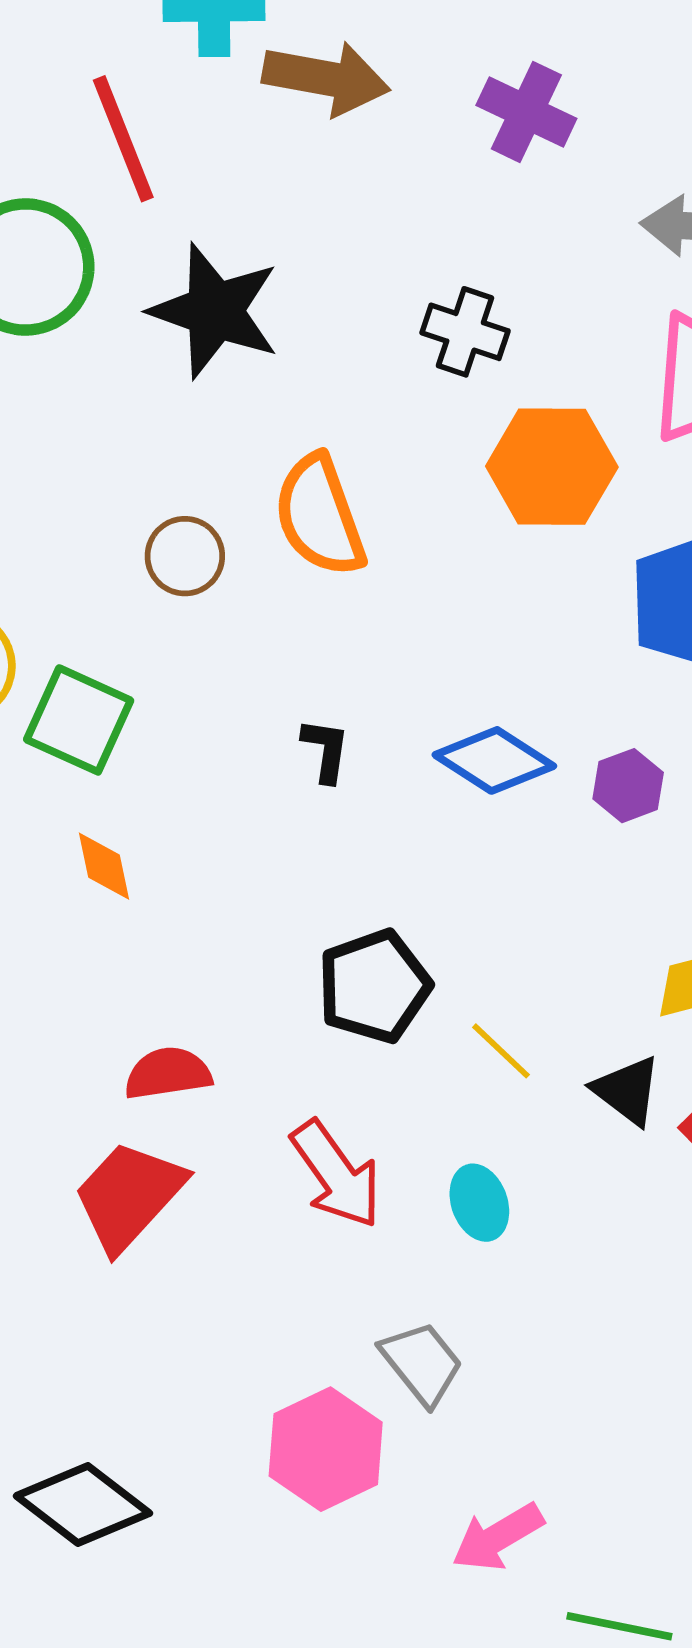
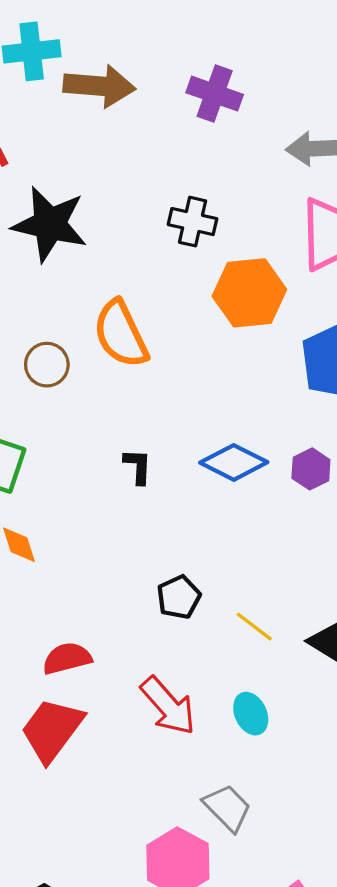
black pentagon: (374, 986) -> (179, 597), size x0.7

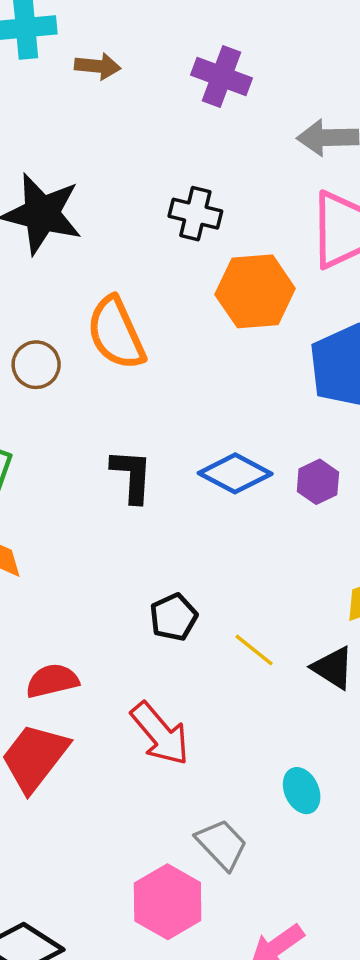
brown arrow: (99, 86) -> (98, 66), size x0.6
black L-shape: (138, 466) -> (132, 476), size x1.4
cyan ellipse: (251, 714) -> (302, 791), moved

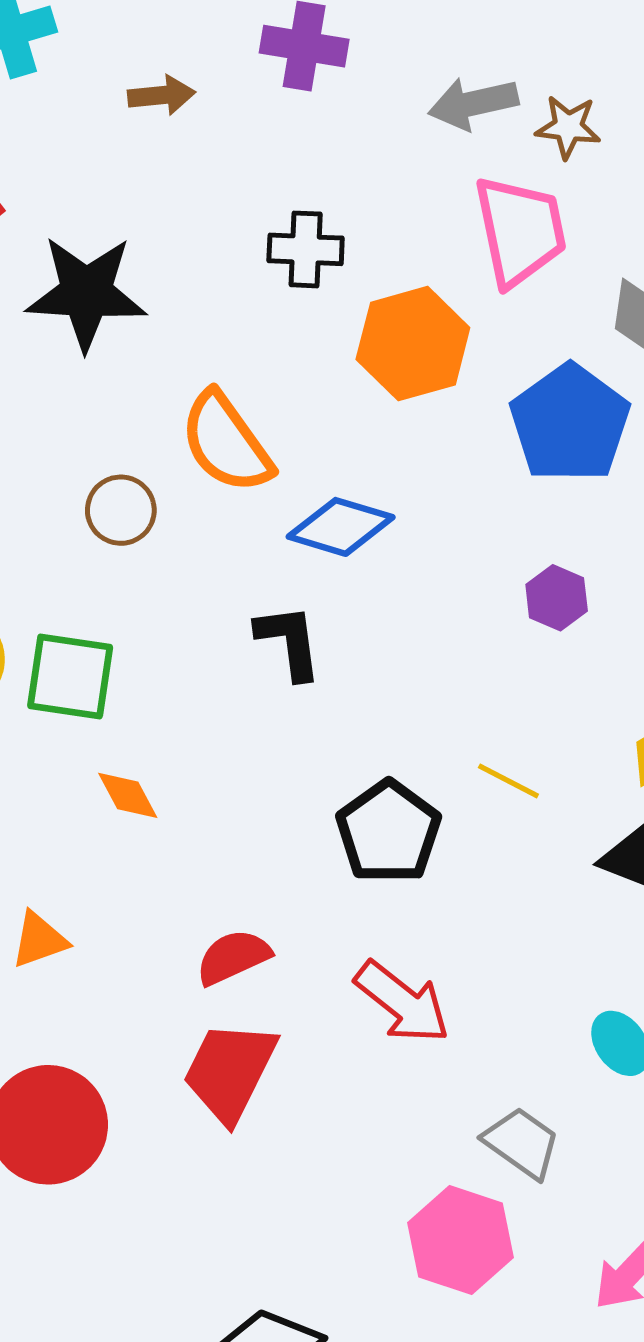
brown arrow: (98, 66) -> (162, 95), moved
blue diamond: (235, 473) -> (341, 527), moved
black pentagon: (173, 617) -> (388, 832), size x1.5
yellow line: (254, 650) -> (508, 781), moved

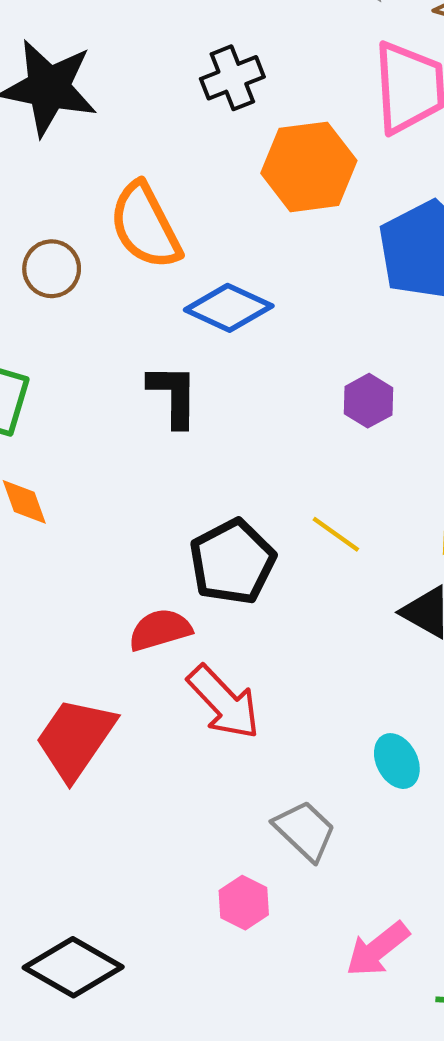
black cross: (306, 249) -> (232, 78), turned -32
purple hexagon: (557, 598) -> (368, 401), moved
red semicircle: (233, 957) -> (160, 630), moved
pink hexagon: (461, 1240) -> (244, 903), size x0.6

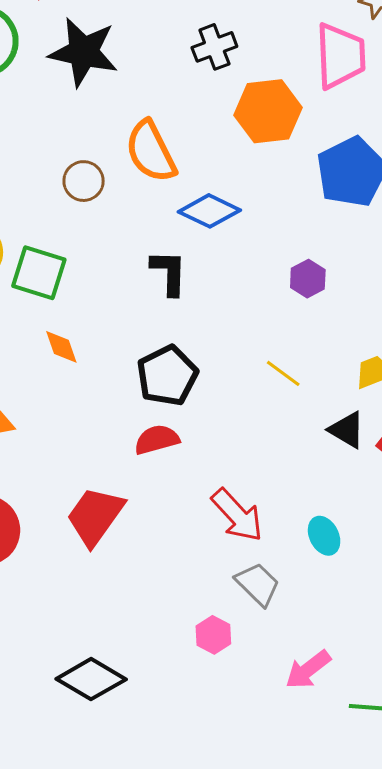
black pentagon: (232, 562) -> (167, 376), moved
red arrow: (224, 702) -> (237, 515), moved

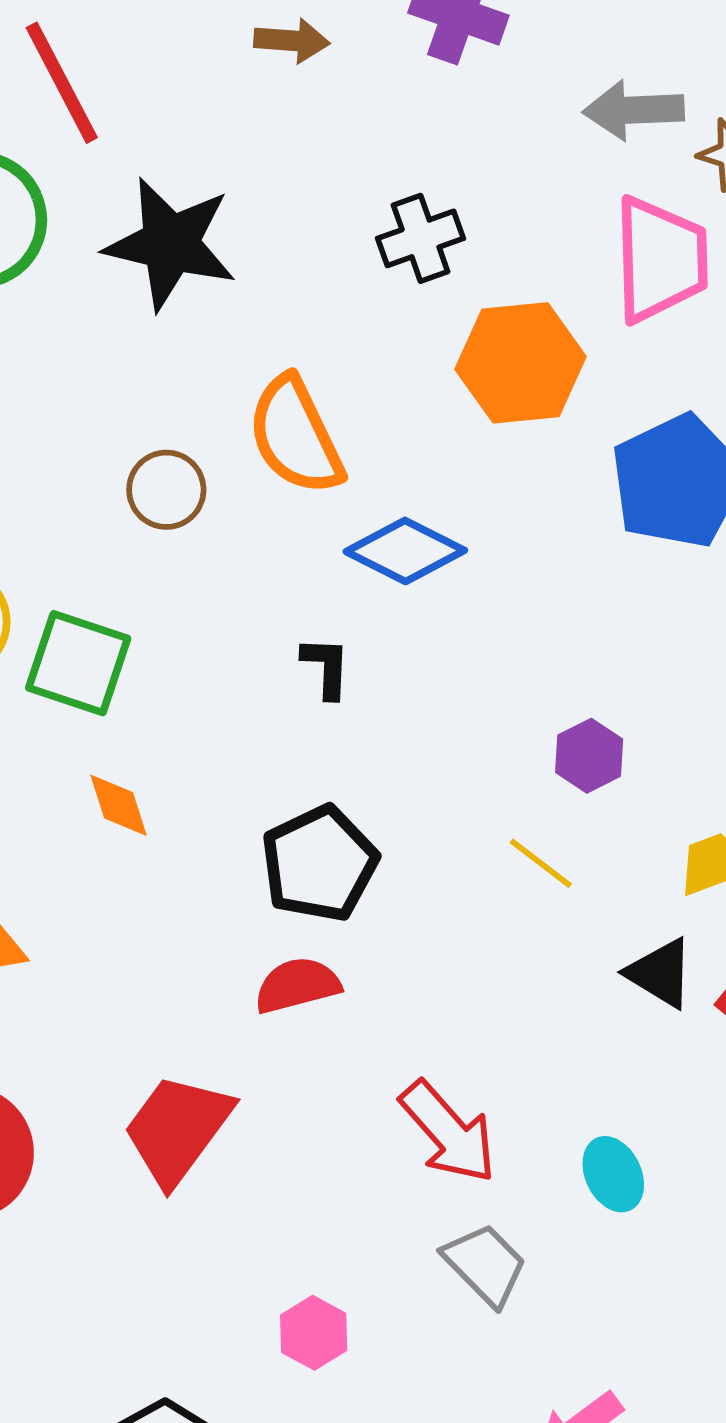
black L-shape: (169, 273) -> (326, 667), size x0.7
purple hexagon: (308, 279) -> (589, 756), moved
pink hexagon: (213, 635) -> (314, 1333), moved

